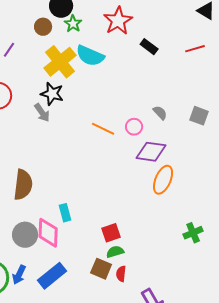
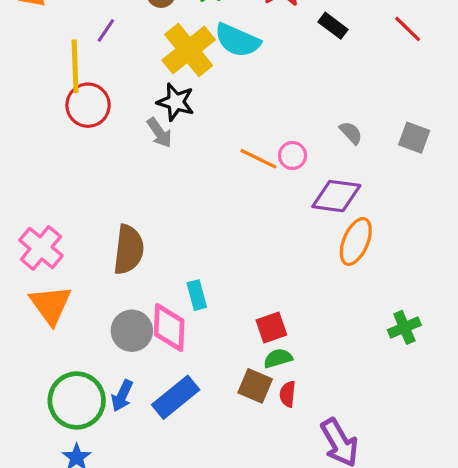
red line: (195, 49) -> (408, 29), turned 60
pink circle: (134, 127) -> (292, 155), moved

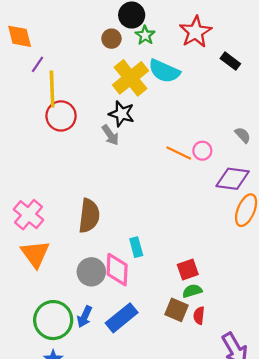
purple line: (106, 31) -> (37, 64), moved

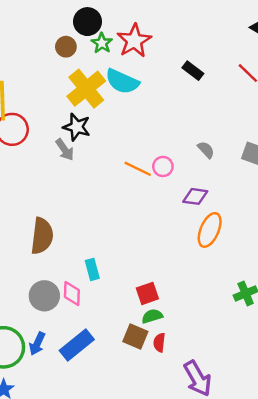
red star: (196, 32) -> (134, 41), moved
purple diamond: (233, 179) -> (195, 196), size x0.7
pink diamond: (117, 270) -> (72, 293), size x0.7

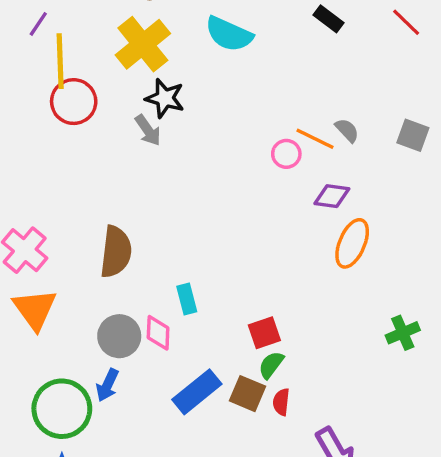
yellow cross: (86, 89) -> (143, 44), moved
orange line: (138, 169) -> (315, 139), moved
green semicircle: (152, 316) -> (271, 365), turned -36
blue arrow: (37, 344) -> (107, 385), moved
blue rectangle: (77, 345) -> (197, 392), moved

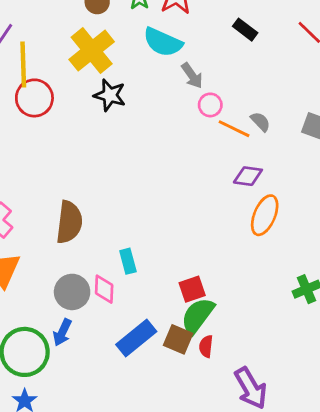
gray arrow: (148, 130) -> (192, 76), moved
pink circle: (286, 154) -> (210, 105), moved
green semicircle: (271, 365) -> (198, 316), size x1.6

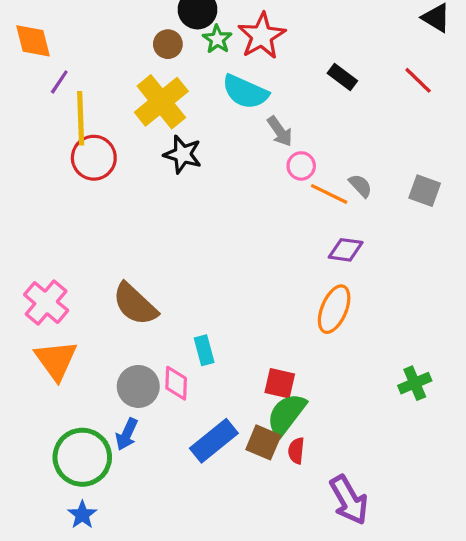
orange ellipse: (265, 215) -> (334, 309), moved
brown semicircle: (69, 222) -> (135, 304), turned 126
red square: (192, 289) -> (280, 383), turned 32

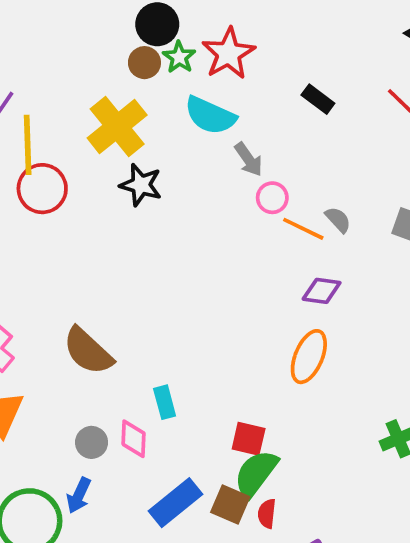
brown circle: (168, 44) -> (144, 63), moved
gray circle: (138, 386) -> (92, 442), size x0.7

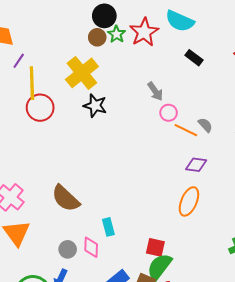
cyan semicircle: (210, 116) -> (180, 21), moved

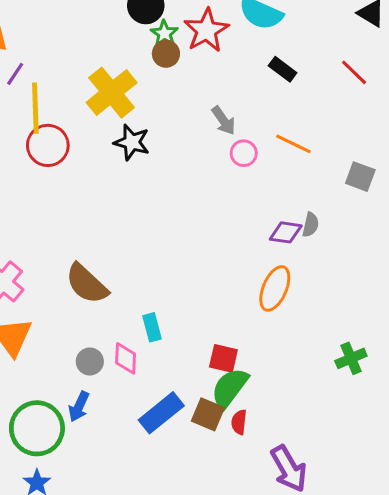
brown circle: (97, 37) -> (166, 54), moved
gray semicircle: (205, 125) -> (311, 225), moved, turned 56
orange line: (186, 130) -> (293, 144), moved

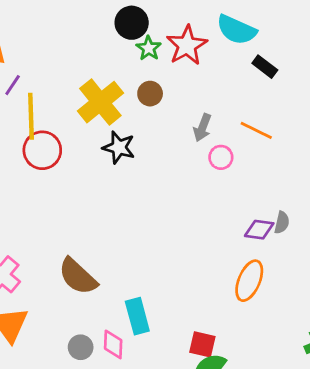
brown circle: (166, 54) -> (150, 94), moved
black rectangle: (283, 69) -> (265, 67), moved
gray arrow: (223, 121) -> (202, 128), turned 56
orange line: (293, 144) -> (256, 130), moved
cyan rectangle: (152, 327) -> (137, 316), size x1.4

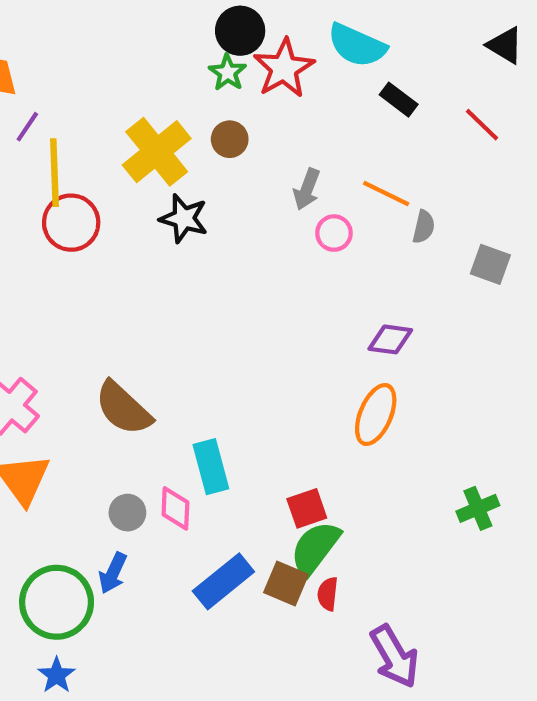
black circle: (132, 23) -> (240, 31), moved
gray semicircle: (282, 223) -> (424, 227), moved
red square: (202, 344) -> (307, 508), turned -32

